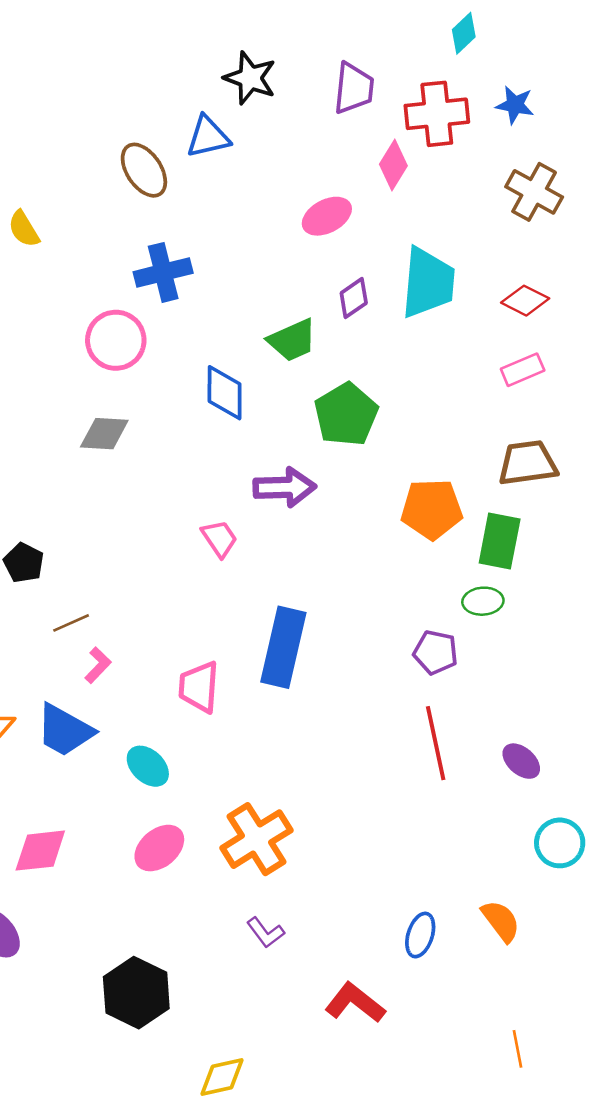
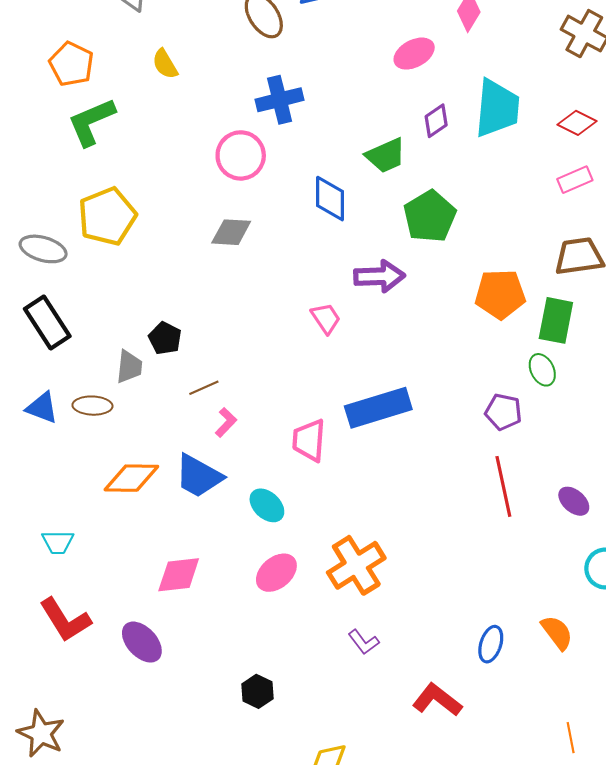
green ellipse: (483, 601) -> (542, 370), turned 68
blue rectangle: (283, 647) -> (378, 408), turned 60
black hexagon: (136, 993) -> (257, 691), size x0.6

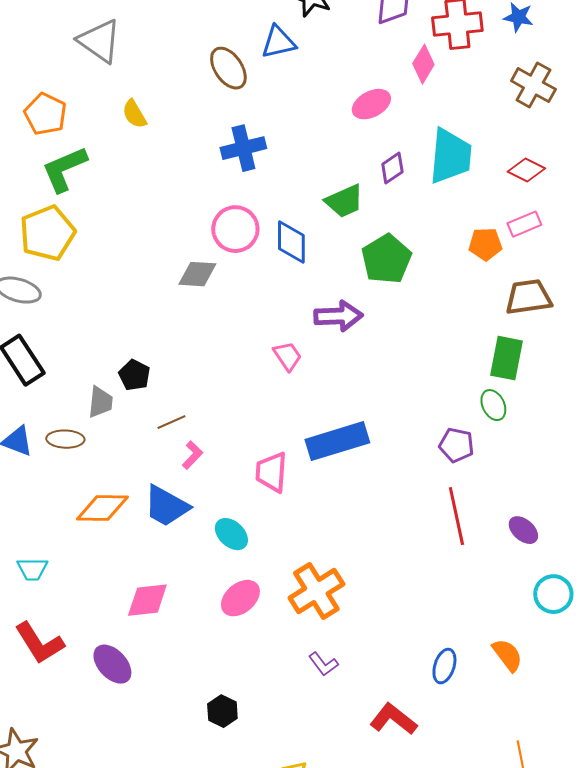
pink circle: (241, 155) -> (235, 229), moved
yellow pentagon: (107, 216) -> (47, 233), moved
orange pentagon: (500, 294) -> (485, 244), moved, size x0.7

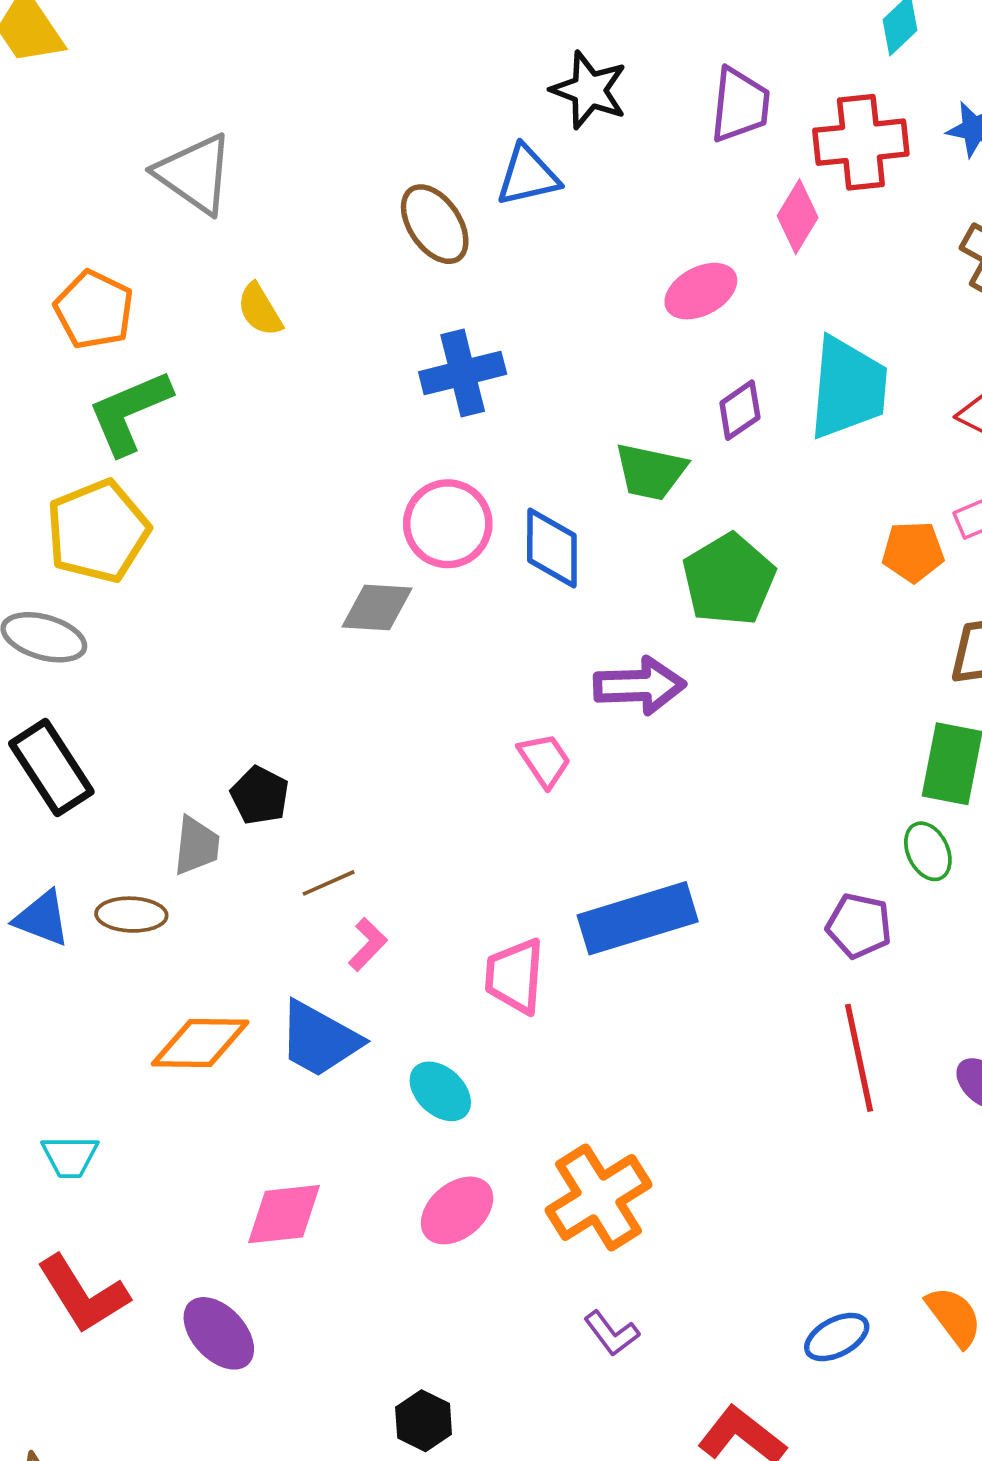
green trapezoid: (344, 201) -> (651, 472), turned 36
blue ellipse: (444, 666) -> (837, 1337), turned 44

